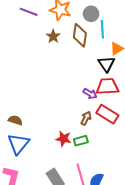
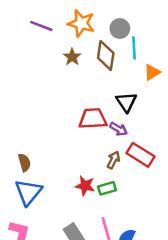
black triangle: (106, 64) -> (126, 102), moved
red trapezoid: (107, 86) -> (93, 119), moved
brown semicircle: (15, 120) -> (24, 163), turned 56

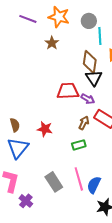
brown diamond: (106, 56) -> (90, 62), moved
red star: (85, 186) -> (45, 129), moved

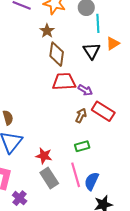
brown diamond: (90, 62) -> (57, 54), moved
black triangle: (94, 78) -> (92, 51), moved
red star: (45, 129) -> (44, 156), moved
green rectangle: (79, 145) -> (82, 146), moved

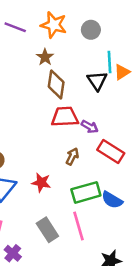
cyan line: (98, 23) -> (110, 62), moved
brown arrow: (81, 116) -> (72, 156), moved
green rectangle: (82, 146) -> (86, 192), size x1.6
red star: (44, 156) -> (41, 183), moved
blue semicircle: (92, 181) -> (112, 200), moved, turned -84

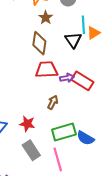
brown star: (45, 57) -> (46, 18), moved
purple arrow: (90, 127) -> (67, 78), turned -40
red rectangle: (111, 151) -> (82, 81), moved
gray rectangle: (47, 230) -> (31, 150), moved

